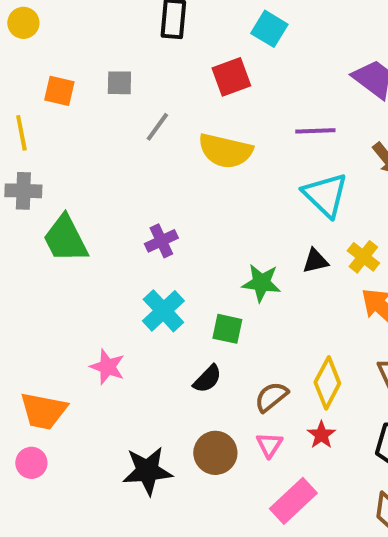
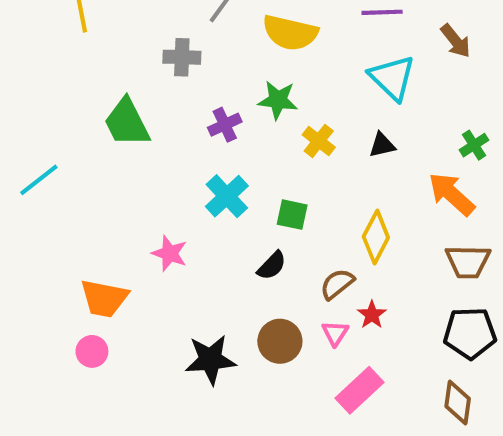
gray cross: (23, 191) -> (182, 57), moved
yellow cross: (363, 257) -> (319, 141), moved
green star: (261, 283) -> (278, 100), moved
yellow diamond: (327, 383) -> (376, 237), moved
red star: (321, 435) -> (372, 315), moved

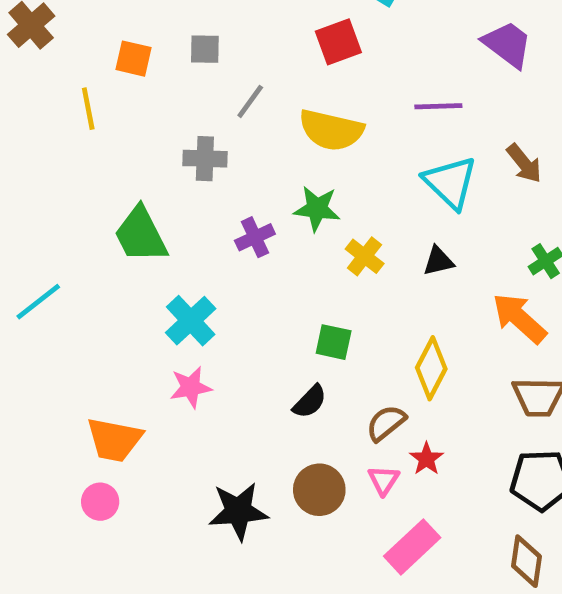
brown arrow: (456, 41) -> (524, 163), moved
cyan cross: (227, 196) -> (191, 321), moved
pink star: (170, 253) -> (191, 387), turned -30

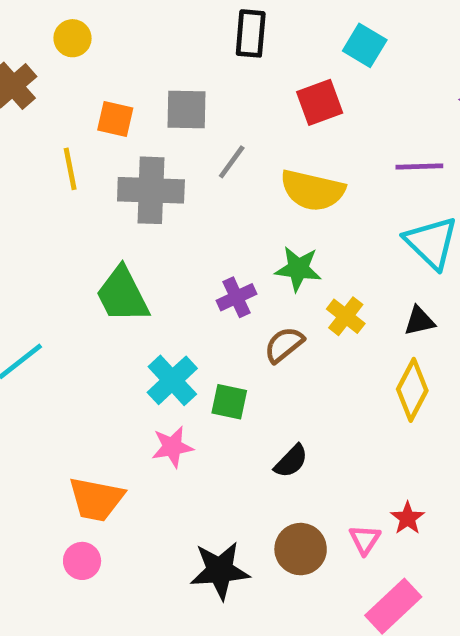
gray square: (205, 49) -> (187, 110), size x1.4
gray cross: (205, 159) -> (151, 190), moved, size x1.5
green square: (334, 342) -> (229, 402), moved
yellow diamond: (431, 368) -> (412, 390), moved
brown semicircle: (386, 423) -> (284, 345), moved

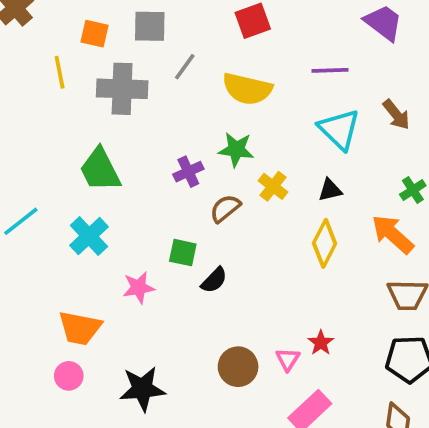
cyan cross: (172, 380) -> (89, 236), moved
black semicircle: (291, 461) -> (214, 280), moved
black star: (220, 570) -> (142, 389), moved

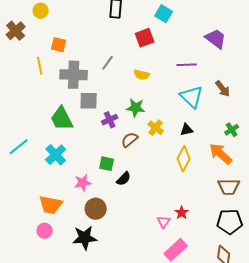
gray square: (150, 26) -> (89, 101), moved
yellow semicircle: (247, 89) -> (142, 75), size x0.6
brown circle: (238, 367) -> (96, 209), moved

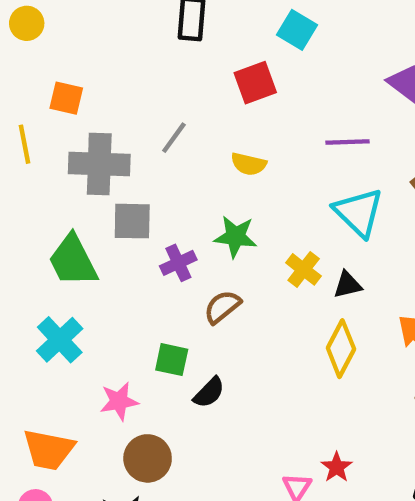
yellow cross: (156, 128) -> (304, 269), moved

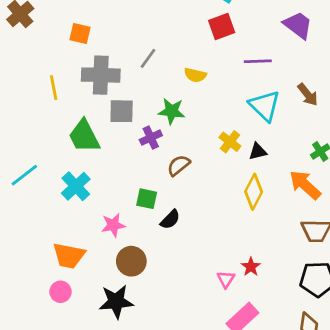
red square: (255, 83) -> (222, 26), moved
yellow line: (24, 144) -> (54, 88), moved
green star: (235, 236) -> (172, 111), moved

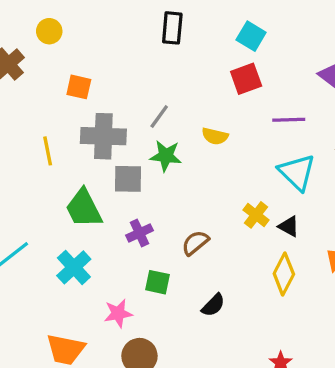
green star: (172, 111) -> (166, 156), moved
purple cross: (151, 138) -> (139, 233), moved
black triangle: (258, 151) -> (289, 226), turned 42
black semicircle: (170, 220) -> (213, 305), moved

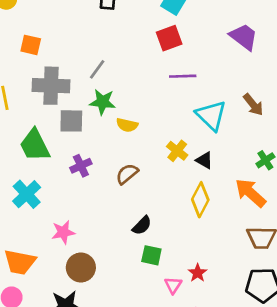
purple line: (289, 120) -> (183, 76), moved
yellow semicircle: (215, 136) -> (127, 125), moved
green square: (158, 282) -> (151, 255), moved

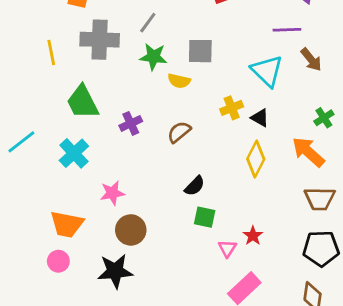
purple line: (183, 76) -> (287, 30), moved
gray square: (71, 121) -> (200, 51), moved
yellow cross: (177, 151) -> (232, 108), turned 30

